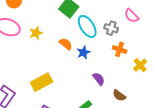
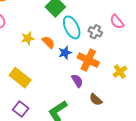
yellow star: (36, 33) -> (28, 38), moved
orange cross: (120, 49) -> (88, 60), moved, size x1.5
yellow rectangle: (42, 82) -> (20, 78), turned 60

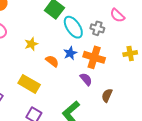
orange semicircle: (48, 42) -> (52, 61), moved
yellow cross: (120, 72) -> (130, 53), moved, turned 32
brown semicircle: (96, 100) -> (107, 95), turned 80

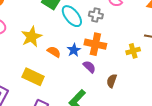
yellow star: (31, 44) -> (32, 37), size x1.5
blue star: (70, 53) -> (74, 50), moved
yellow cross: (130, 53) -> (133, 51), moved

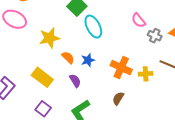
gray cross: (96, 15) -> (155, 36), moved
orange cross: (95, 44) -> (121, 68), moved
purple semicircle: (89, 67) -> (75, 81), moved

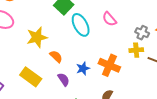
pink semicircle: (139, 20) -> (109, 19), moved
blue star: (88, 60) -> (83, 68), moved
yellow cross: (146, 74) -> (136, 50), moved

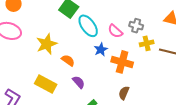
pink semicircle: (109, 19) -> (115, 31), moved
gray cross: (142, 33) -> (136, 26), moved
blue star: (83, 68) -> (101, 50), moved

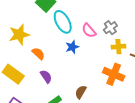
gray cross: (136, 26) -> (110, 28), turned 32
orange cross: (122, 62) -> (114, 74), moved
brown semicircle: (124, 93) -> (81, 92), moved

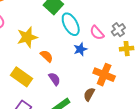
orange cross: (114, 74) -> (104, 75), moved

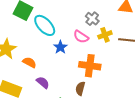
pink semicircle: (97, 33) -> (81, 37), moved

